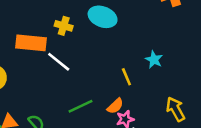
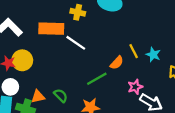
cyan star: (154, 60) -> (153, 55), moved
orange semicircle: (115, 106) -> (117, 63), moved

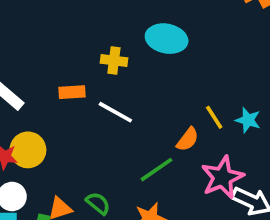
orange rectangle: (51, 29) -> (72, 92), size x0.6
pink star: (135, 87) -> (222, 177), size x1.6

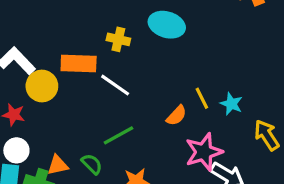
orange rectangle: (72, 92) -> (79, 64), size x1.5
yellow circle: (28, 150) -> (42, 86), moved
green line: (156, 170) -> (119, 135), moved

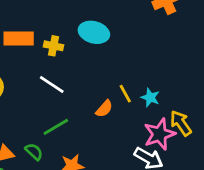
orange rectangle: (79, 64) -> (19, 38), moved
pink star: (204, 152) -> (159, 134), moved

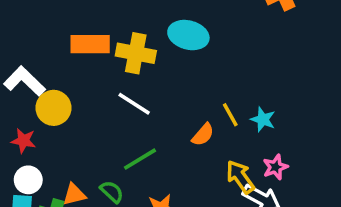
yellow cross: (53, 46) -> (136, 53), size x1.5
yellow arrow: (181, 123) -> (240, 177), moved
pink star: (159, 134) -> (275, 167), size x0.6

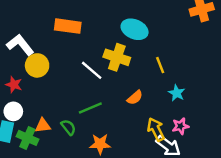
yellow cross: (136, 53) -> (117, 57), moved
yellow line: (230, 115) -> (160, 65), moved

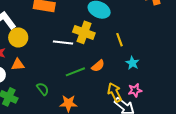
white line: (92, 70) -> (63, 43), turned -36
green line: (90, 108) -> (75, 72), moved
orange triangle: (43, 126) -> (18, 65), moved

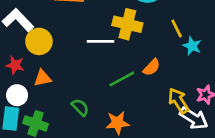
cyan star: (132, 63) -> (192, 46), moved

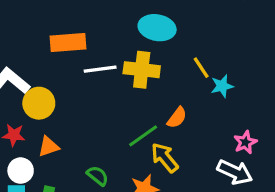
white line: (100, 41) -> (100, 69), moved
cyan star: (192, 46) -> (222, 86), turned -30
yellow arrow: (178, 101) -> (165, 158), moved

